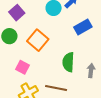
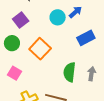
pink square: (23, 67) -> (14, 73), moved
gray arrow: (91, 71) -> (92, 74), moved

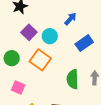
cyan circle: (58, 17) -> (50, 36), moved
purple square: (21, 20) -> (29, 32), moved

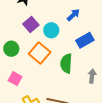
green semicircle: (73, 79) -> (66, 63), moved

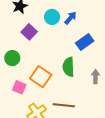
cyan circle: (51, 30) -> (52, 17), moved
orange square: (40, 53) -> (41, 77), moved

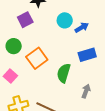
purple square: (29, 32) -> (25, 20), moved
orange square: (41, 77) -> (37, 58), moved

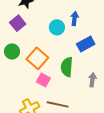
cyan circle: (65, 20) -> (57, 27), moved
blue arrow: (82, 27) -> (75, 19), turned -40
pink square: (10, 76) -> (43, 80), moved

